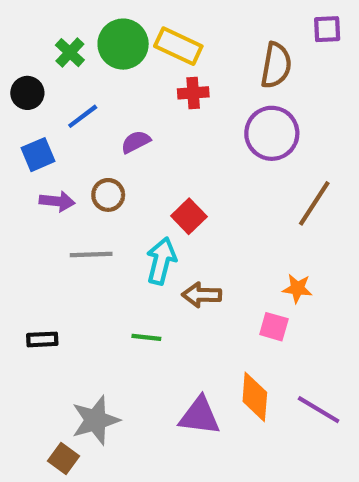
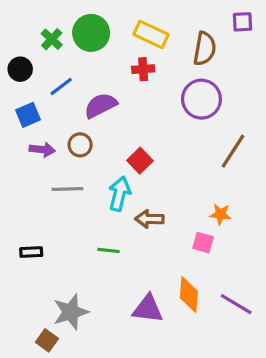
yellow rectangle: (178, 46) -> (151, 34), moved
purple semicircle: (136, 142) -> (101, 105), size x1.5

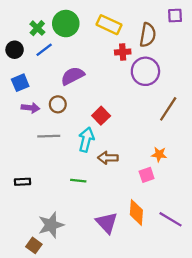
red cross: (143, 69) -> (123, 52), moved
blue line: (61, 87) -> (44, 50), moved
pink square: (203, 243) -> (147, 175), turned -35
purple triangle: (148, 309) -> (107, 223), turned 40

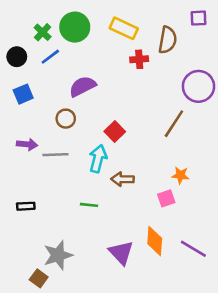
purple circle: (145, 71) -> (198, 86), moved
purple arrow: (30, 108) -> (27, 144), moved
brown line: (168, 109) -> (174, 124), moved

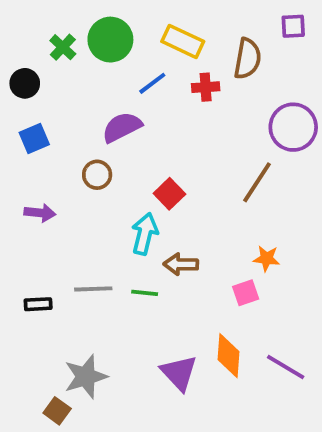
blue line: (50, 57) -> (152, 83), moved
gray line: (55, 155) -> (93, 289), moved
green line: (89, 205) -> (145, 293), moved

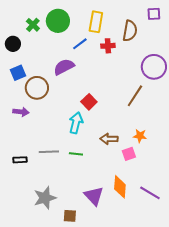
yellow rectangle: (183, 41) -> (96, 22), turned 75
brown circle: (97, 175) -> (37, 88), moved, size x1.5
brown arrow: (181, 264) -> (109, 139), moved
brown square: (57, 411) -> (70, 216), moved, turned -32

